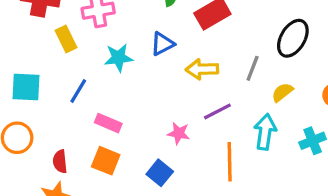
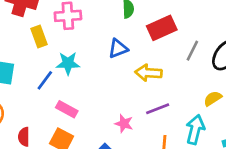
cyan star: (119, 58) -> (68, 63), moved
gray line: (253, 68) -> (192, 51), moved

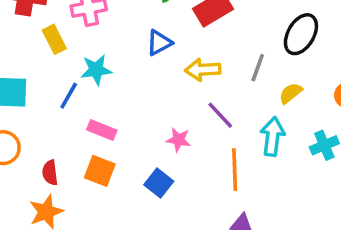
gray line: (192, 51) -> (258, 68), moved
purple line: (158, 109) -> (220, 115), turned 75

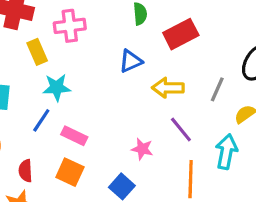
cyan star: (96, 70) -> (57, 87), moved
blue line: (69, 96) -> (41, 120), moved

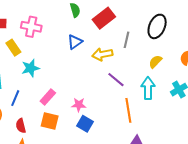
pink cross: (70, 26) -> (31, 27), turned 30
gray line: (217, 89) -> (126, 40), moved
blue line: (41, 120) -> (15, 98), moved
pink rectangle: (74, 136) -> (48, 97), turned -63
pink star: (142, 149) -> (79, 105), moved

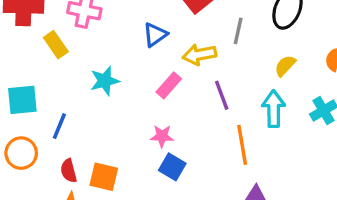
cyan star: (30, 68) -> (105, 81), moved
purple line: (116, 80) -> (222, 95), turned 30
pink rectangle: (48, 97) -> (169, 85), moved
orange square: (50, 121) -> (104, 177), moved

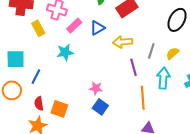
gray line: (238, 31) -> (151, 51), moved
pink rectangle: (169, 85) -> (74, 26), moved

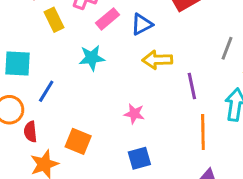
yellow arrow: (123, 42) -> (157, 60), moved
gray line: (151, 51) -> (227, 48), moved
red semicircle: (39, 103) -> (30, 132), moved
blue square: (100, 107) -> (139, 158), moved, turned 35

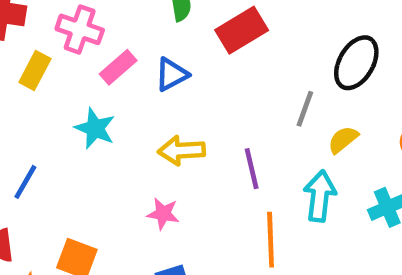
yellow rectangle: (54, 20) -> (35, 70), turned 55
cyan star: (92, 58) -> (95, 128), turned 30
yellow arrow: (157, 60) -> (181, 150), moved

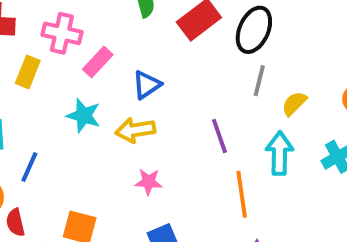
black ellipse: (356, 63) -> (254, 30), moved
blue triangle: (172, 74) -> (147, 85), moved
yellow arrow: (181, 150) -> (135, 130), moved

